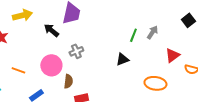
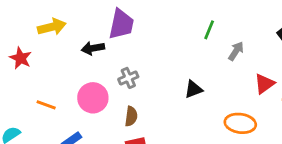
black arrow: (51, 30) -> (93, 48), turned -49
green line: (133, 35) -> (209, 30), moved
brown semicircle: (68, 81) -> (131, 116), moved

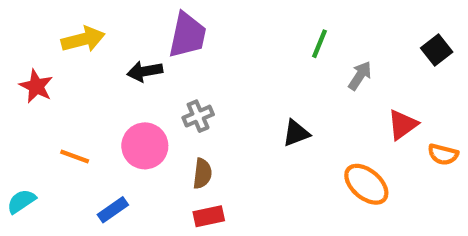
orange ellipse: (240, 123) -> (366, 184), turned 32

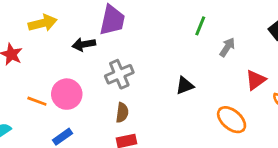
gray cross: (198, 116) -> (119, 74), size x1.4
pink circle: (145, 146) -> (67, 94), moved

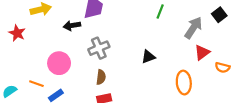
gray arrow: (227, 47) -> (193, 28), moved, size x1.5
orange line: (37, 101) -> (36, 84), moved
orange ellipse: (232, 120) -> (184, 83), turned 45

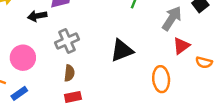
black triangle: (148, 57) -> (122, 51), size x1.5

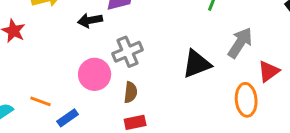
gray arrow: (172, 18) -> (240, 43), moved
red triangle: (181, 46) -> (269, 71), moved
pink circle: (23, 58) -> (95, 74), moved

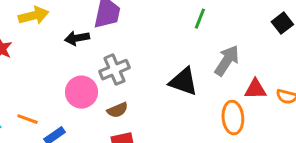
black triangle: (197, 64) -> (183, 82), turned 40
red triangle: (269, 71) -> (255, 89), turned 35
brown semicircle: (131, 92) -> (117, 110), turned 60

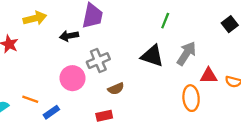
black triangle: (183, 82) -> (152, 56), moved
brown semicircle: (117, 110) -> (116, 89), moved

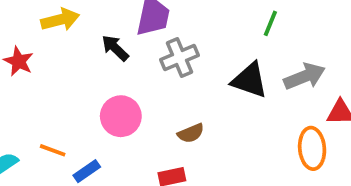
black arrow: (69, 36) -> (115, 48), turned 54
gray arrow: (186, 53) -> (304, 76), turned 35
gray cross: (98, 61) -> (179, 57), moved

